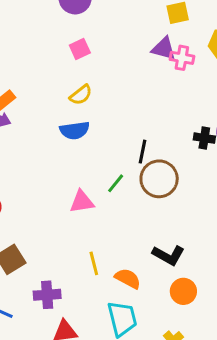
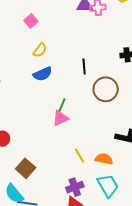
black line: (143, 152) -> (84, 66), moved
green line: (116, 183) -> (62, 105), moved
purple cross: (47, 295) -> (75, 187), moved

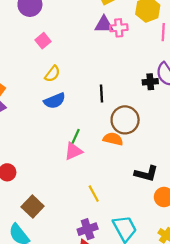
orange semicircle: (104, 159) -> (113, 139), moved

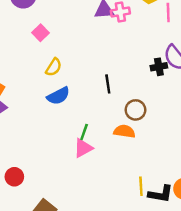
brown circle: (125, 120) -> (135, 110), size x0.7
black L-shape: (146, 174) -> (161, 194), moved
yellow line: (94, 194) -> (141, 186), moved, turned 30

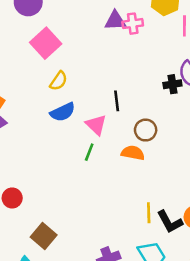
pink square: (40, 33) -> (46, 43), size x1.6
pink triangle: (83, 148) -> (96, 125), moved, turned -50
black L-shape: (161, 194) -> (170, 222), turned 50

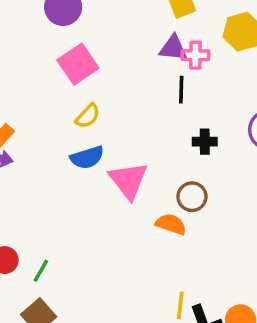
black cross: (172, 84) -> (205, 142), moved
black line: (117, 101) -> (181, 90), moved
pink triangle: (96, 125) -> (128, 180), size x1.4
green line: (89, 152) -> (41, 271), moved

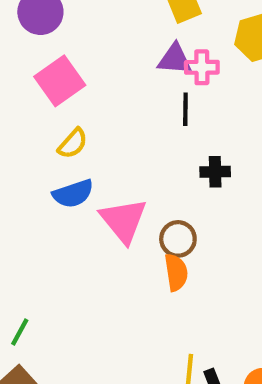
brown circle: (192, 197) -> (178, 239), moved
orange semicircle: (171, 224) -> (176, 272), turned 64

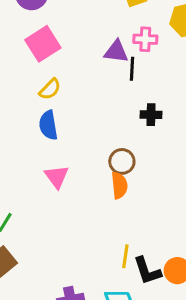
purple triangle: (175, 59) -> (116, 52), moved
blue semicircle: (73, 194) -> (48, 125), turned 96
pink triangle: (123, 220) -> (57, 177), moved, size x0.7

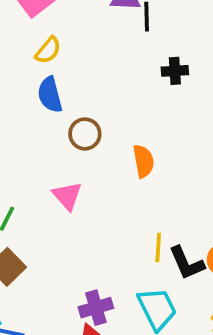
brown circle: (122, 161) -> (85, 134), moved
pink triangle: (57, 177) -> (67, 196), moved

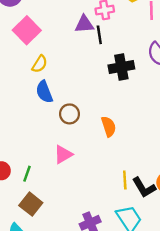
black cross: (175, 71) -> (121, 67), size x1.5
pink triangle: (67, 196) -> (63, 154), turned 48

